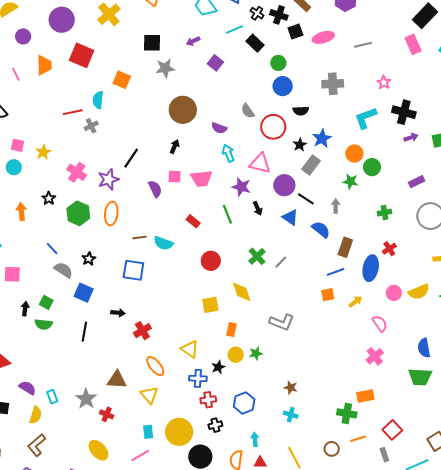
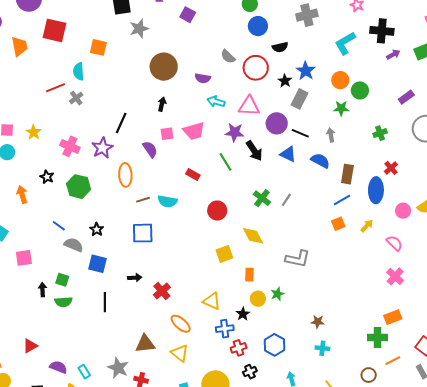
cyan arrow: (228, 153) -> (216, 102), turned -42
black arrow: (258, 208) -> (254, 151), size x1.5
orange ellipse: (111, 213) -> (125, 175), moved

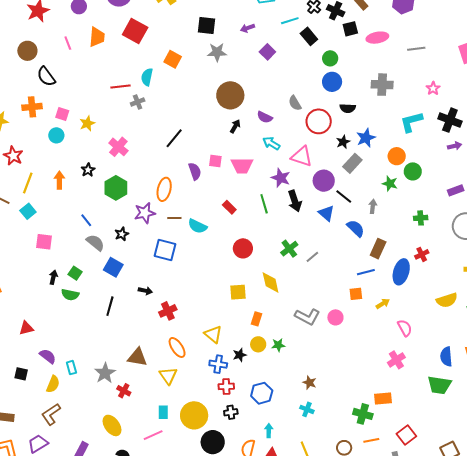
black arrow: (162, 104) -> (235, 126), moved
purple star: (102, 148) -> (145, 213), moved
pink circle: (403, 211) -> (335, 317), moved

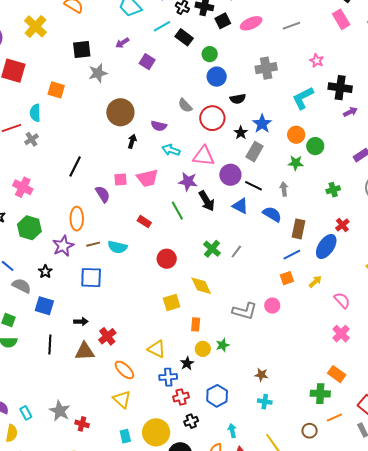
blue ellipse: (401, 272) -> (326, 247), turned 30
brown triangle: (137, 357) -> (85, 351), moved
orange rectangle: (383, 399) -> (337, 374), turned 54

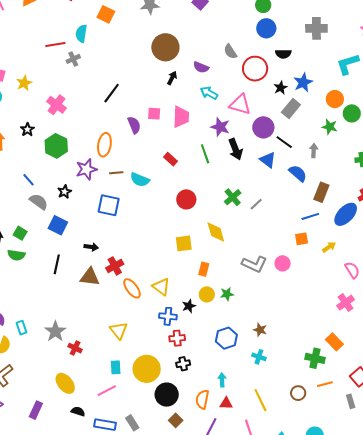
pink trapezoid: (147, 178) -> (181, 117), turned -85
orange ellipse: (124, 370) -> (132, 288), moved
blue hexagon: (217, 396) -> (226, 338), moved

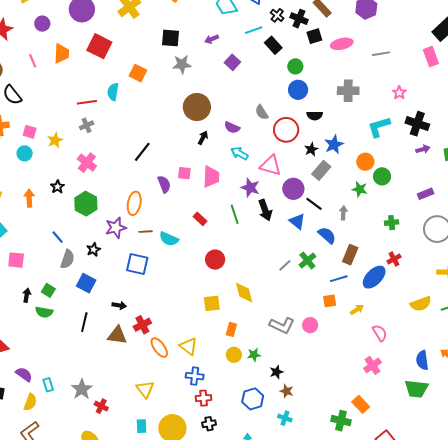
gray cross: (73, 59) -> (87, 125), moved
green cross: (233, 197) -> (307, 261), moved
gray semicircle: (39, 202) -> (67, 259), turned 72
black star: (189, 306) -> (276, 372), moved

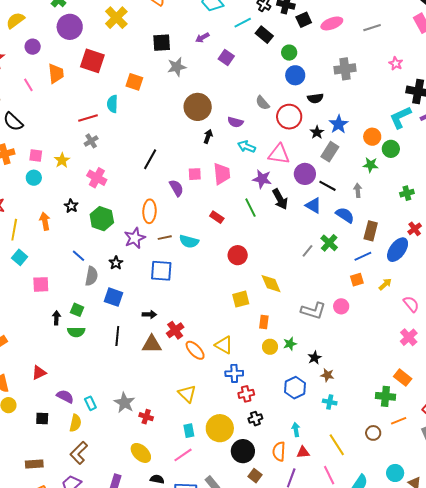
cyan L-shape: (379, 127) -> (400, 117), moved

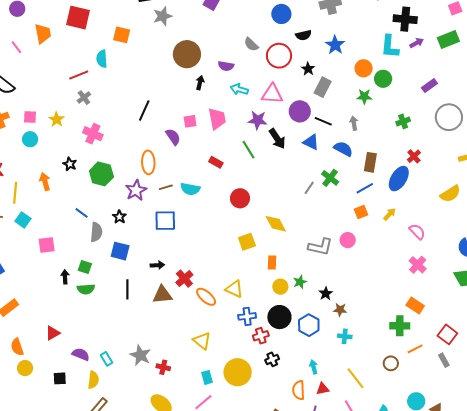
cyan L-shape: (400, 117) -> (390, 47), turned -55
blue star: (339, 124) -> (335, 45), moved
black circle: (243, 451) -> (279, 317), moved

